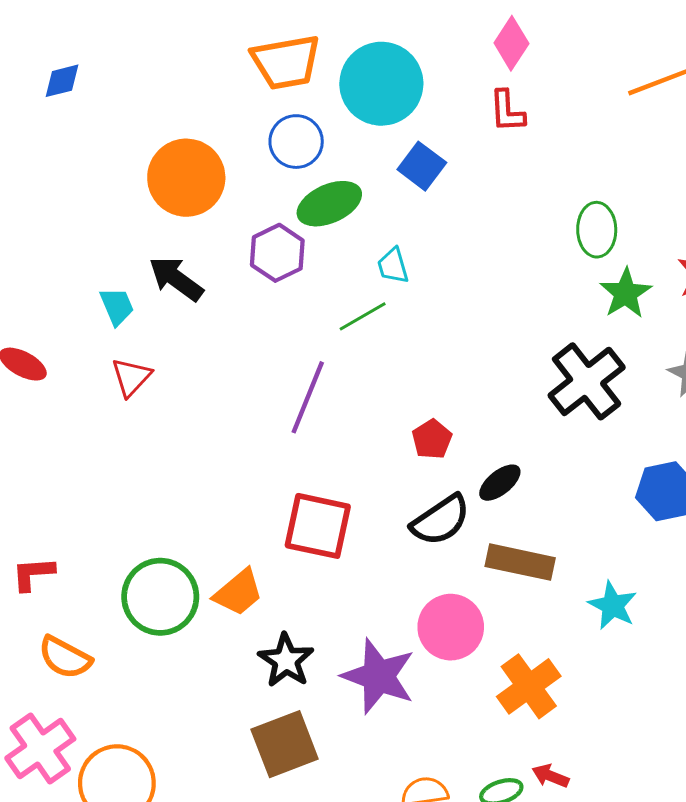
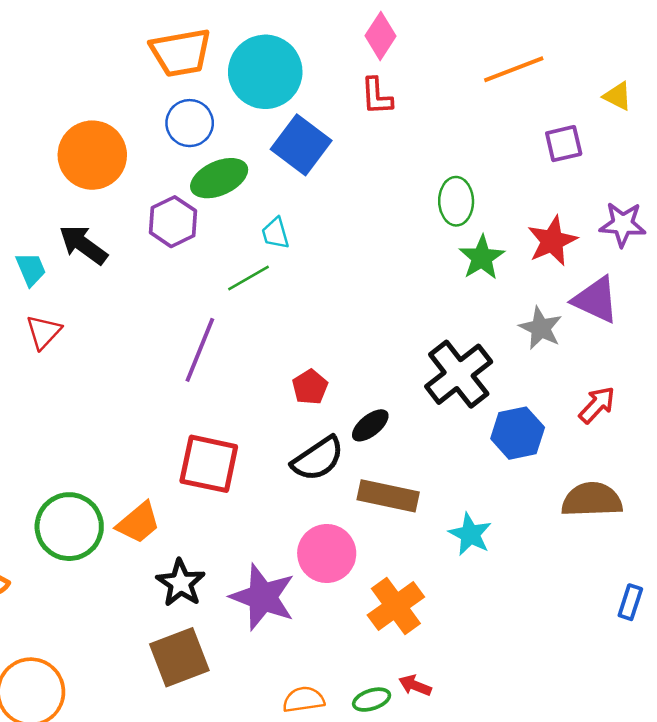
blue square: (422, 166) -> (301, 145), size x1.4
black cross: (587, 381) -> (459, 374), moved

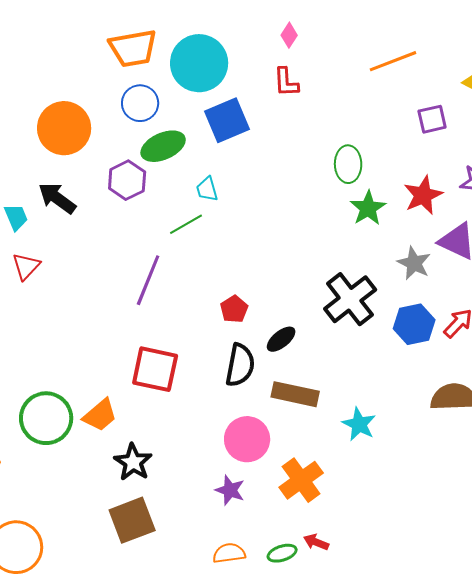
pink diamond: (381, 36) -> (289, 35), size x0.7
blue square: (301, 145) -> (227, 120), turned 30
blue hexagon: (518, 433) -> (414, 324), moved
black semicircle: (318, 459) -> (240, 365), turned -45
purple star: (263, 597) -> (230, 490), moved, size x0.6

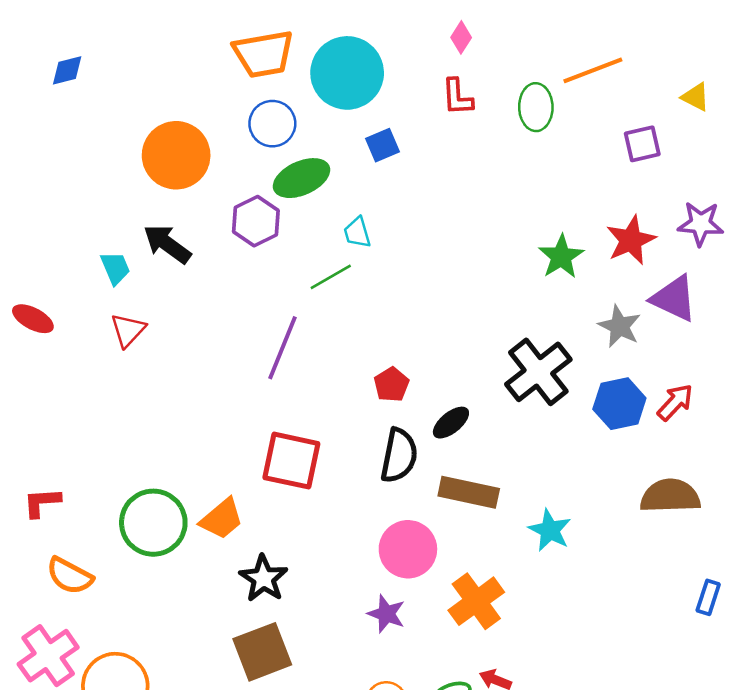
blue square: (227, 120) -> (383, 145), size x0.6
green ellipse: (348, 164) -> (536, 107), moved

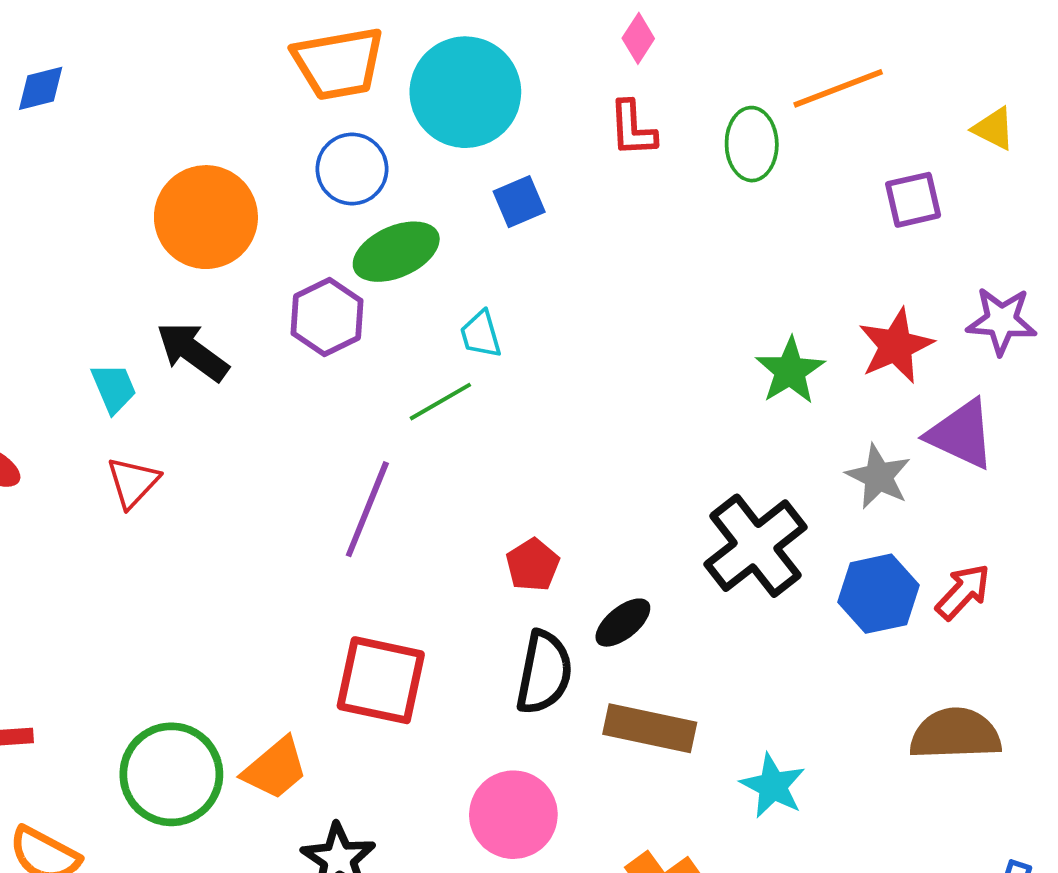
pink circle: (408, 549) -> (513, 815), moved

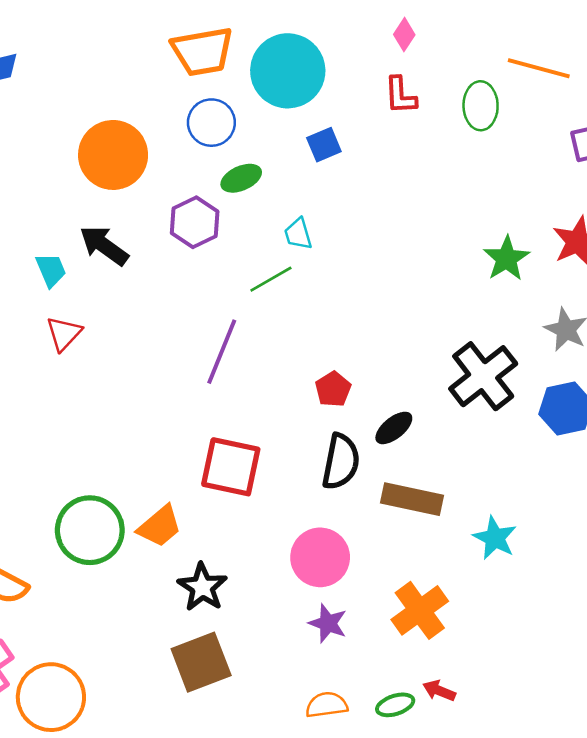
orange line: (838, 88) -> (539, 68), turned 36
green ellipse: (396, 252) -> (241, 178), size x0.7

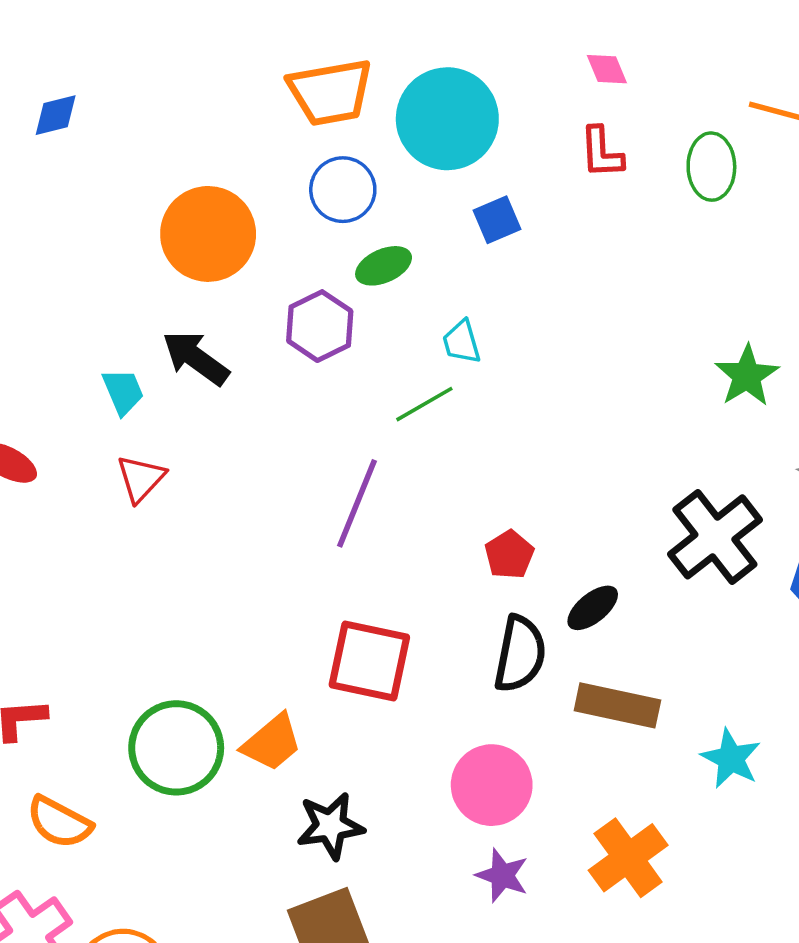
pink diamond: (404, 35) -> (607, 69), turned -56
black star: (202, 587) -> (330, 826), turned 30

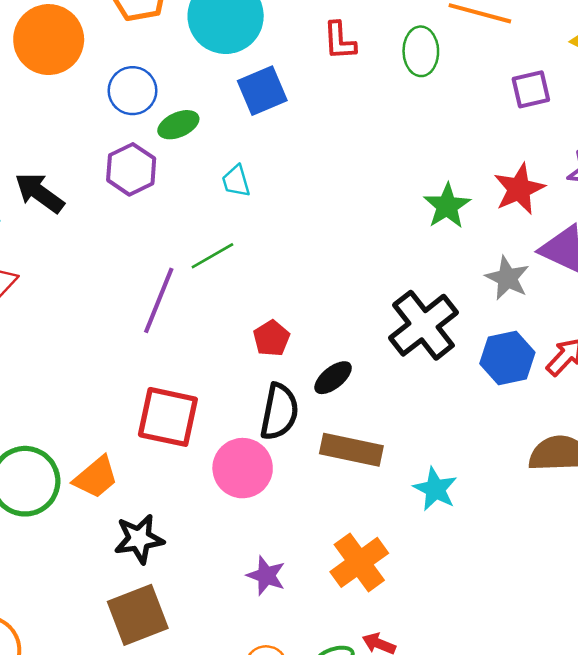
blue circle: (343, 190) -> (133, 91), moved
blue square: (497, 220) -> (262, 91), size x1.4
orange circle: (208, 234) -> (49, 40), moved
green line: (424, 404) -> (212, 256), moved
pink circle: (492, 785) -> (243, 468), moved

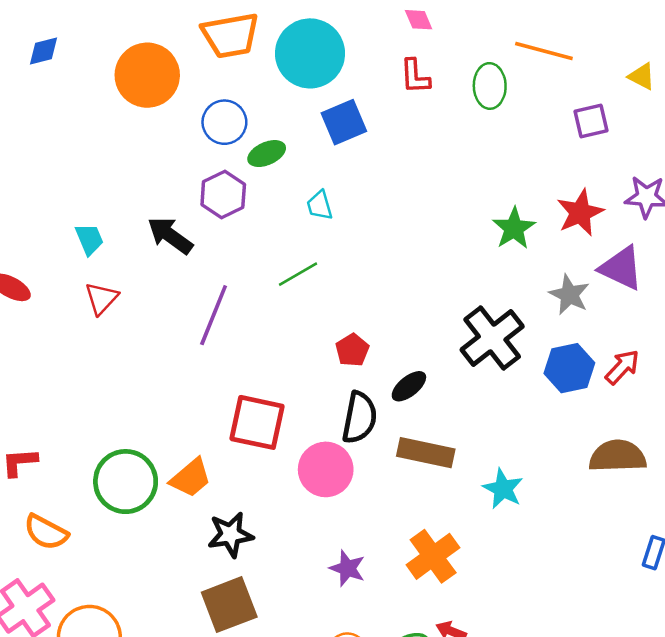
black arrow: (39, 193) -> (170, 236), moved
purple line: (159, 300) -> (214, 315), moved

